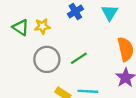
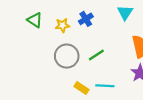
blue cross: (75, 11) -> (86, 19), moved
green triangle: (21, 27) -> (35, 20), moved

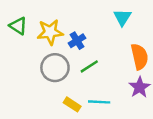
blue cross: (86, 19) -> (77, 41), moved
yellow star: (62, 25) -> (50, 32), size x1.5

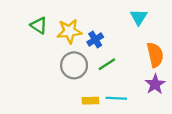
yellow rectangle: (72, 104) -> (90, 101), turned -35

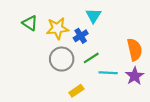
cyan triangle: (139, 17) -> (93, 16), moved
cyan line: (116, 98) -> (108, 73), moved
yellow rectangle: (90, 101) -> (76, 91), turned -32

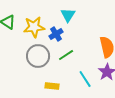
cyan line: (108, 73) -> (85, 79), moved, turned 54
yellow rectangle: (76, 91) -> (52, 86), turned 40

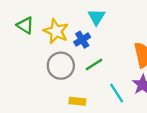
yellow star: (34, 27) -> (56, 31), turned 30

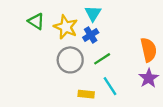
cyan triangle: (96, 17) -> (93, 13), moved
cyan line: (117, 93) -> (110, 86), moved

